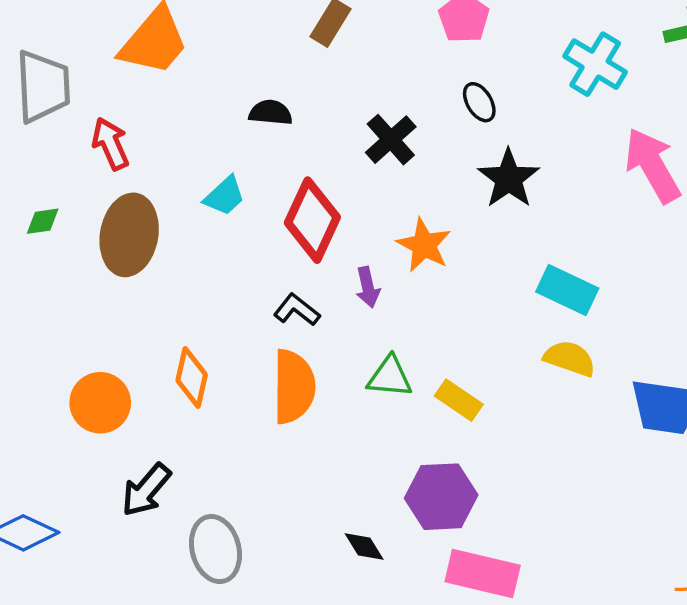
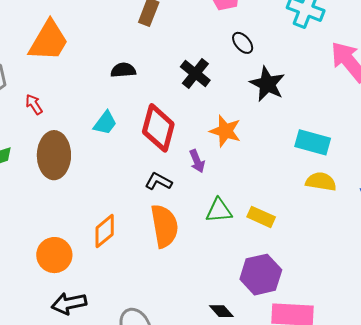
red arrow: (111, 144) -> (34, 104), size x0.7
orange diamond: (192, 377) -> (105, 231), turned 48
black arrow: (146, 490) -> (69, 303), moved, turned 48

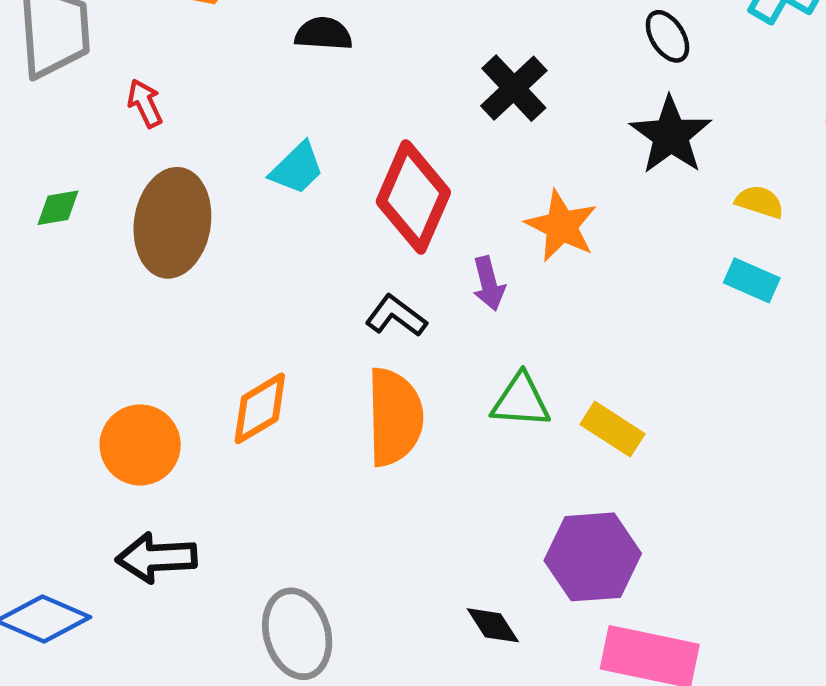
black ellipse: (243, 43) -> (667, 36), moved
black semicircle: (123, 70) -> (323, 34), moved
cyan rectangle: (313, 142) -> (752, 280), size x0.7
yellow semicircle: (321, 182) -> (760, 202), moved, size x0.7

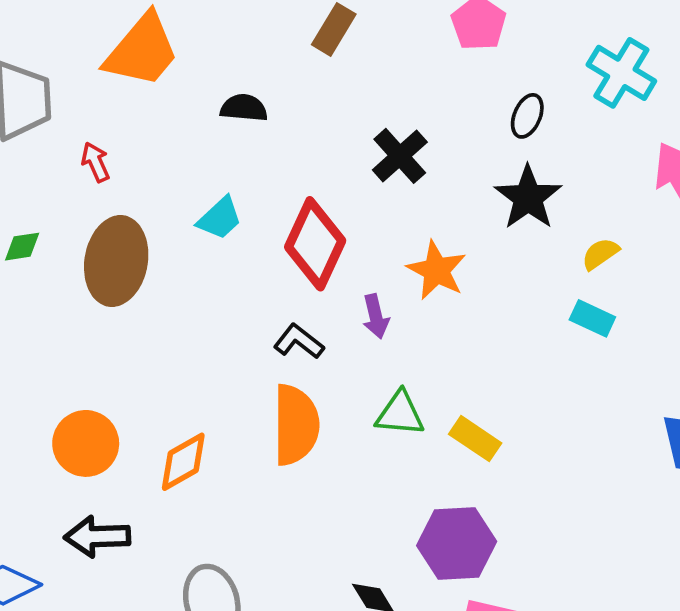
black ellipse: (667, 36) -> (527, 116), turned 54
yellow semicircle: (760, 202) -> (600, 254), turned -54
orange diamond: (260, 408) -> (183, 462), moved

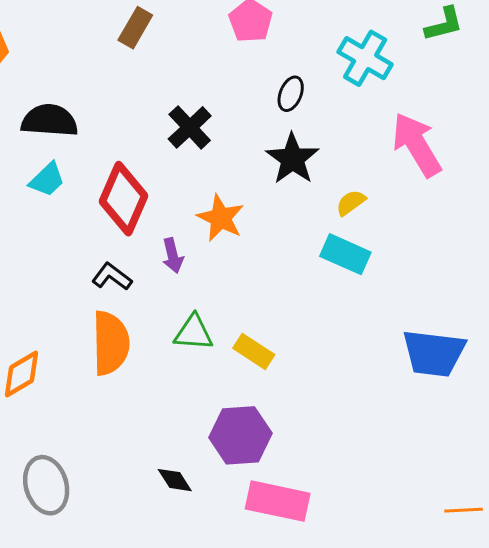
black semicircle: (244, 108) -> (50, 121), moved, size x1.5
cyan rectangle: (592, 318) -> (345, 254), size x1.4

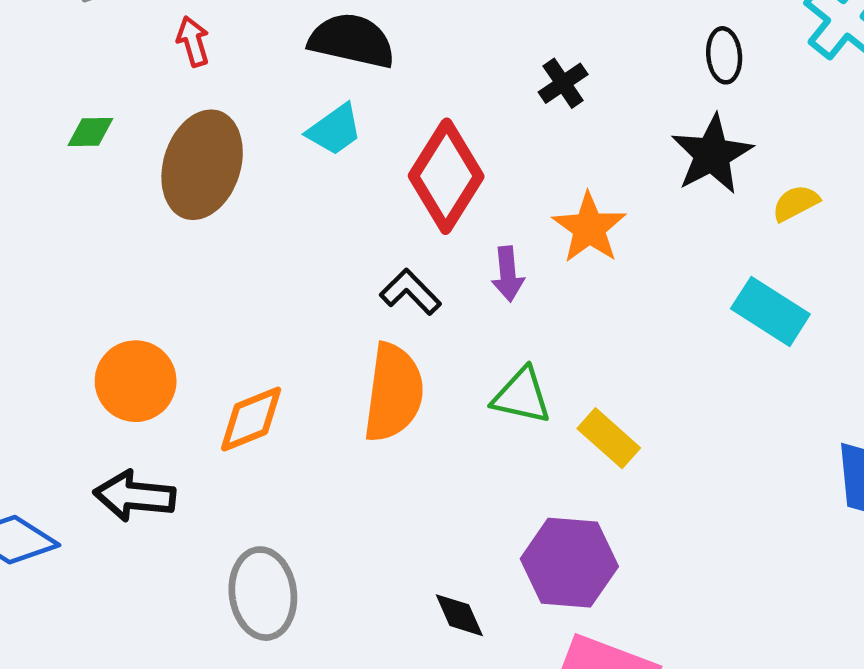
black ellipse: (291, 94) -> (724, 55), turned -36
black cross: (190, 127) -> (563, 83), size x0.7
yellow semicircle: (351, 203) -> (796, 203), moved

